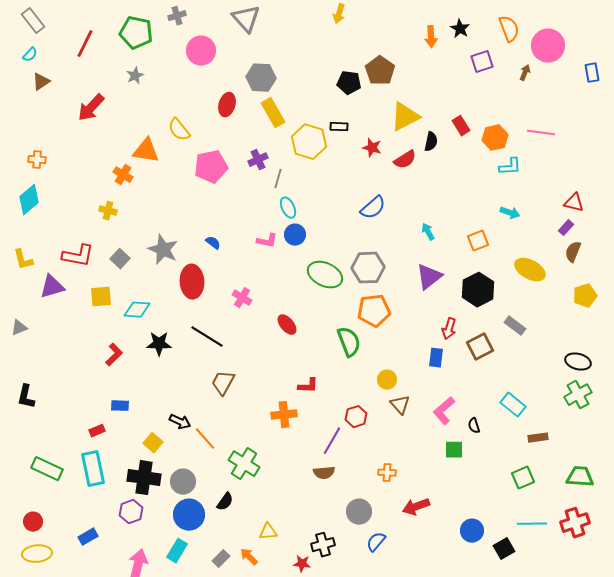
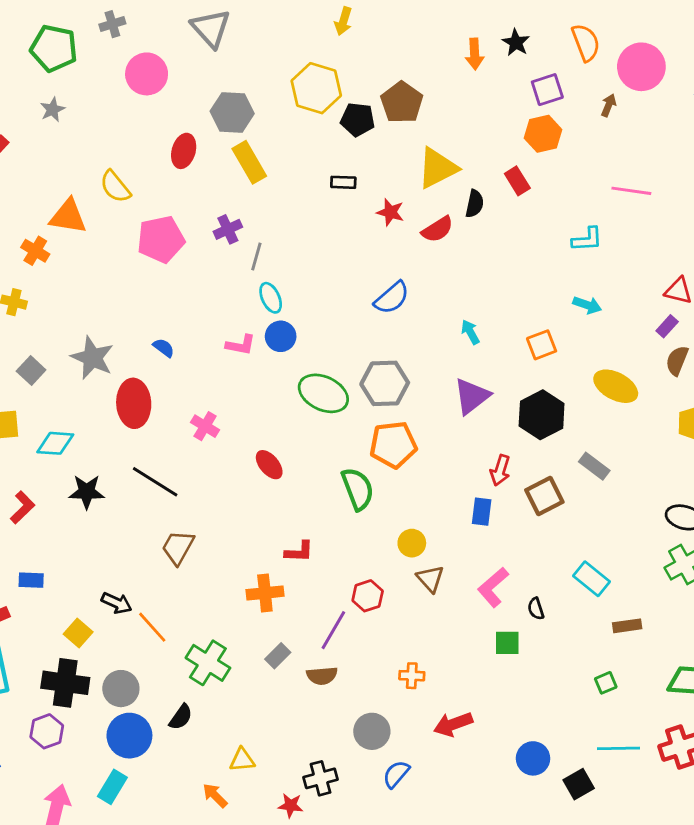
orange hexagon: (495, 138) -> (543, 134), moved
yellow hexagon: (309, 142) -> (316, 88), moved
green square: (523, 478) -> (606, 683), size x0.7
gray rectangle: (221, 559) -> (278, 656), moved

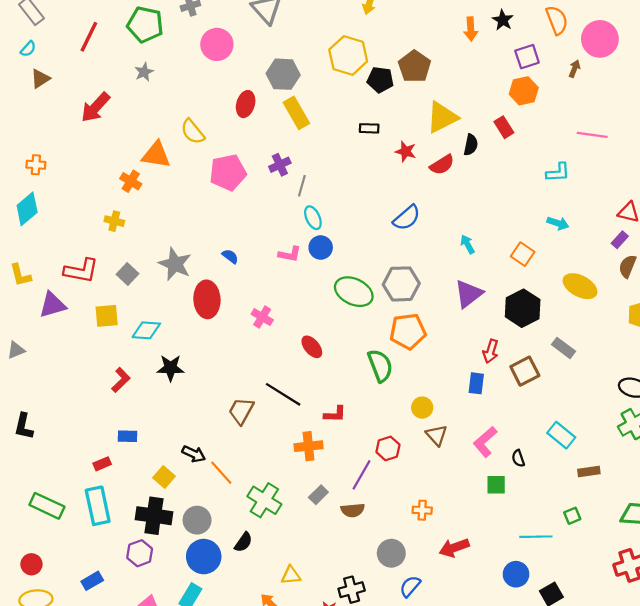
orange square: (542, 345) -> (523, 254), turned -35
black line: (155, 482) -> (283, 394), moved
cyan line: (619, 748) -> (536, 537), moved

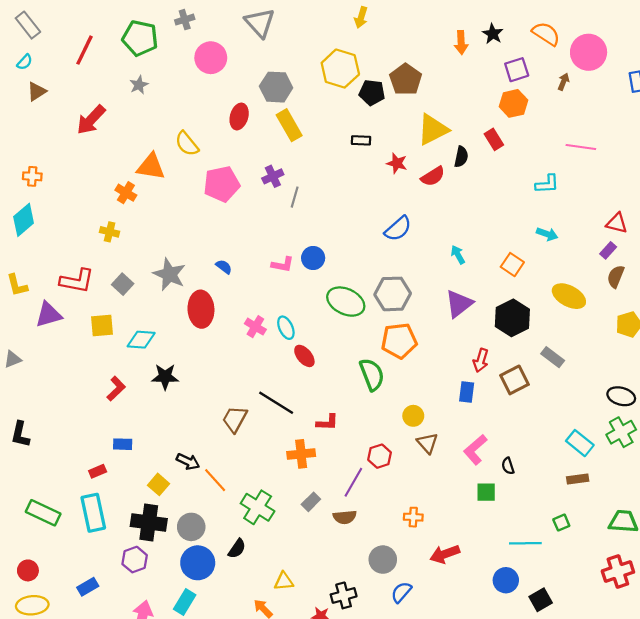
orange semicircle: (557, 20) -> (546, 34), turned -36
cyan ellipse: (313, 218) -> (286, 328), moved
cyan rectangle: (561, 435) -> (580, 443), moved

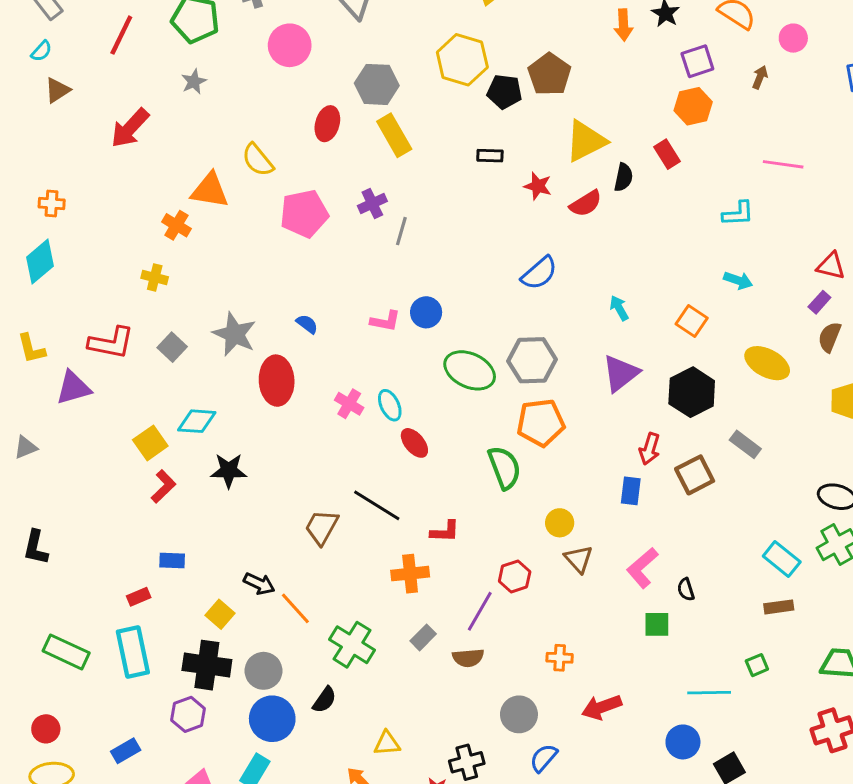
pink circle: (589, 52) -> (793, 38), size x0.6
yellow square: (102, 325) -> (150, 443), moved, turned -30

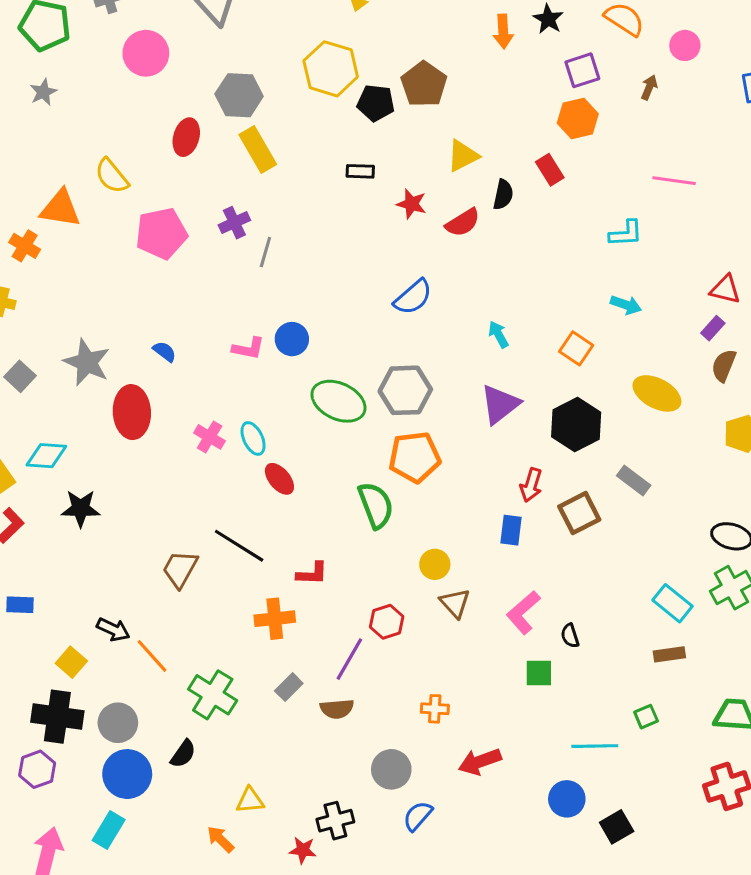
yellow triangle: (586, 141) -> (463, 156), size x0.7

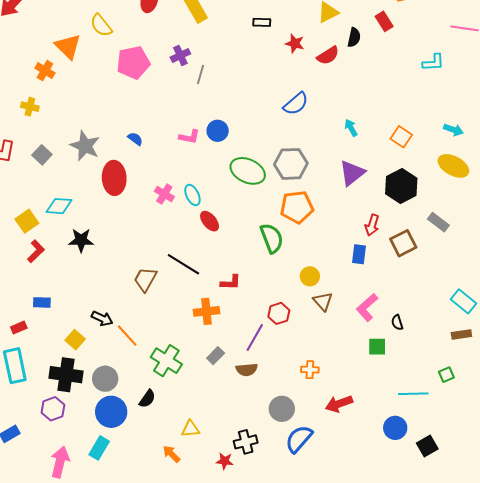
orange triangle: (60, 209) -> (68, 46), turned 36
cyan arrow: (626, 305) -> (453, 130), moved
blue semicircle: (418, 816) -> (299, 439), size x1.4

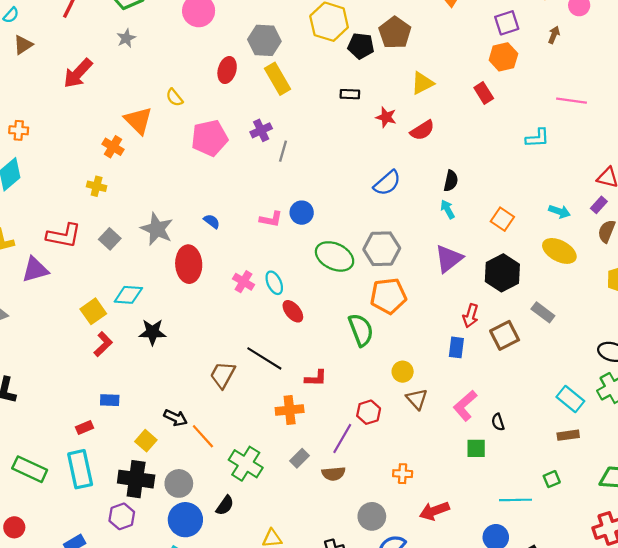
yellow semicircle: (101, 25) -> (174, 97), size x0.7
black semicircle: (354, 37) -> (451, 181), moved

